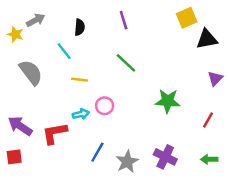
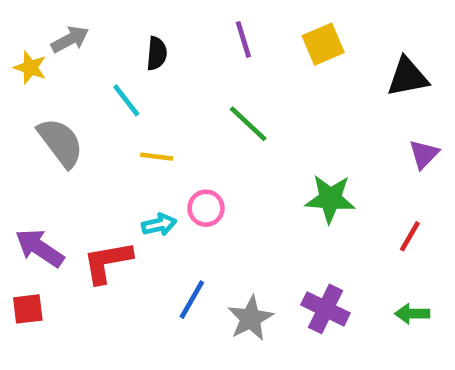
yellow square: (187, 18) -> (323, 44), moved

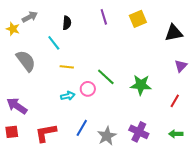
green line: (248, 124) -> (106, 77), moved
red L-shape: (107, 262) -> (46, 133), moved

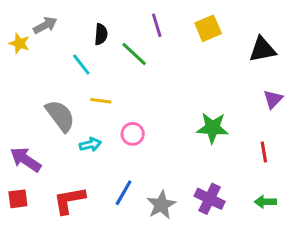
gray semicircle: (26, 61) -> (60, 116), moved
green line: (106, 77) -> (134, 54), moved
cyan arrow: (68, 96) -> (90, 144), moved
red line: (175, 101) -> (264, 152), turned -40

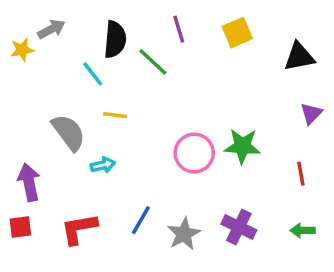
black semicircle: (101, 34) -> (115, 39), size x1.5
yellow star: (19, 43) -> (22, 50), turned -30
pink circle: (133, 134) -> (194, 153), moved, size x1.5
purple arrow: (26, 160) -> (29, 182), turned 44

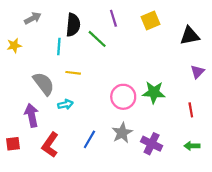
yellow star: (22, 50) -> (14, 46), moved
cyan line: (93, 74) -> (59, 47), turned 42
purple arrow: (29, 182) -> (32, 115), moved
red L-shape: (79, 229) -> (50, 145), turned -45
gray star: (184, 234) -> (122, 133), moved

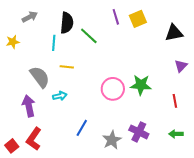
purple line: (113, 18) -> (116, 17), moved
gray star: (122, 133) -> (112, 140), moved
red square: (13, 144) -> (12, 146), moved, turned -32
red L-shape: (50, 145) -> (34, 139), moved

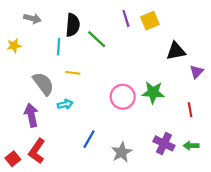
gray arrow: (30, 17) -> (32, 18), turned 42
black triangle: (174, 33) -> (176, 51), moved
purple cross: (139, 132) -> (164, 143), moved

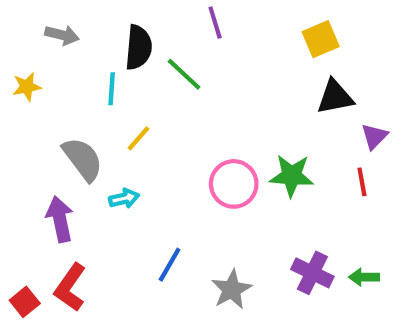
purple line: (126, 18) -> (215, 23), moved
yellow square: (150, 21) -> (321, 39), moved
yellow line: (73, 73) -> (139, 138), turned -56
red line: (190, 110) -> (362, 182), moved

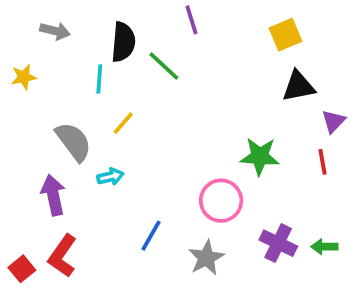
pink circle: (234, 184) -> (221, 201), moved

